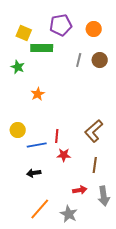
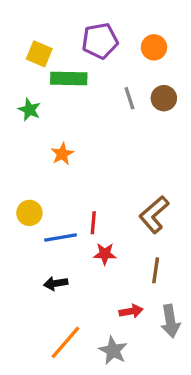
gray line: (79, 60) -> (129, 98), turned -32

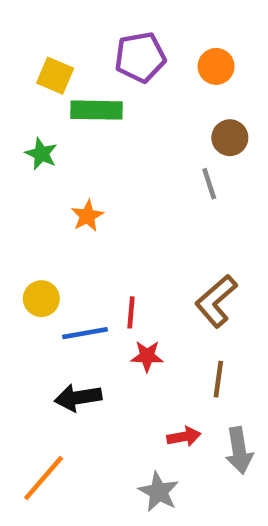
gray line: (129, 98) -> (209, 184), moved
black arrow: (56, 283) -> (78, 398), size x1.4
orange line: (65, 342) -> (44, 478), moved

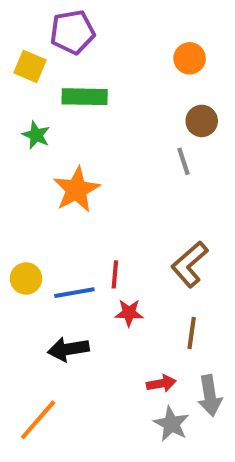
purple pentagon: (140, 57) -> (72, 32), moved
yellow square: (55, 76) -> (30, 66), moved
orange star: (87, 216) -> (76, 190), size x1.6
yellow circle: (41, 299) -> (26, 278), moved
gray star: (159, 492) -> (171, 424), moved

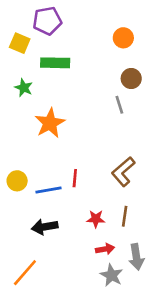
red star: (129, 313) -> (96, 219), moved

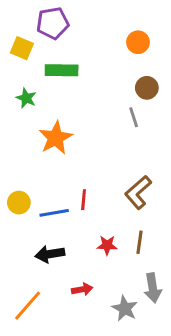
red arrow: (105, 249) -> (82, 289), moved

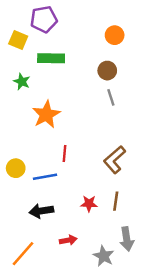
brown circle: (147, 88) -> (107, 71), moved
red line: (84, 200) -> (65, 154), moved

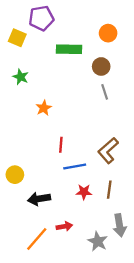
green rectangle: (51, 58) -> (69, 49), moved
orange star: (46, 114) -> (44, 108), size x0.6
yellow circle: (16, 168) -> (15, 175), moved
blue line: (45, 177) -> (75, 167), moved
orange line: (23, 254) -> (37, 239), moved

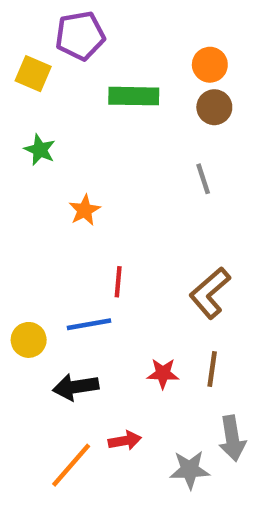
brown circle: (101, 66) -> (214, 107), moved
blue line: (75, 167) -> (89, 324), moved
gray star: (98, 241) -> (190, 470), turned -30

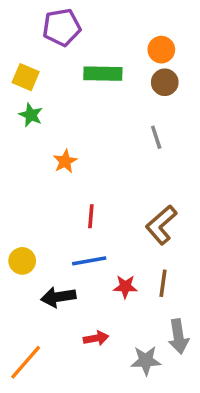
yellow square: (33, 74) -> (26, 77), moved
blue line: (89, 324) -> (89, 261), moved
orange line: (71, 465) -> (26, 362), moved

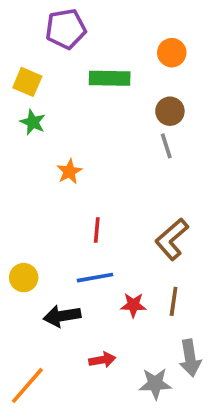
brown circle: (165, 82) -> (170, 111), moved

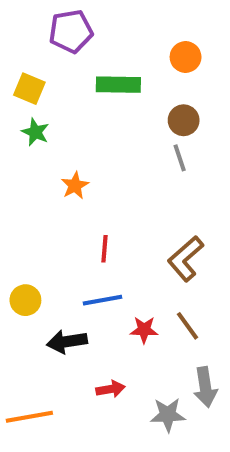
brown line: (174, 301) -> (188, 326), turned -44
orange line: (27, 385) -> (29, 417), turned 39

